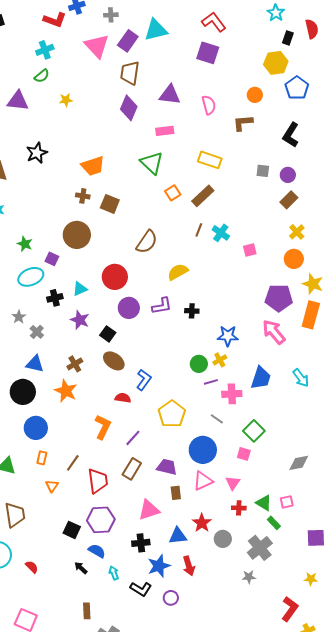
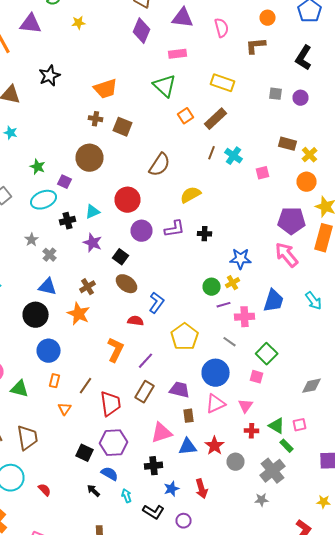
brown rectangle: (289, 200) -> (288, 144), moved, turned 60
blue triangle: (178, 536) -> (188, 447), moved
blue star: (159, 566) -> (172, 489), size x0.7

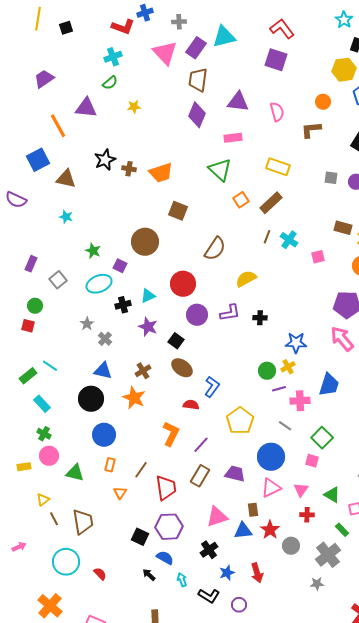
brown cross: (96, 119) -> (129, 169), moved
brown rectangle: (188, 416) -> (253, 510), moved
green triangle: (276, 426) -> (332, 495), moved
black cross: (154, 466) -> (209, 550), turned -30

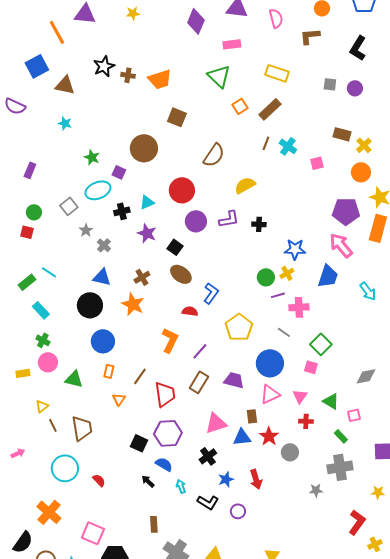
gray square: (58, 280) -> (69, 206), moved
blue trapezoid: (329, 385) -> (328, 276), moved
gray cross: (328, 555) -> (340, 467), moved, turned 30

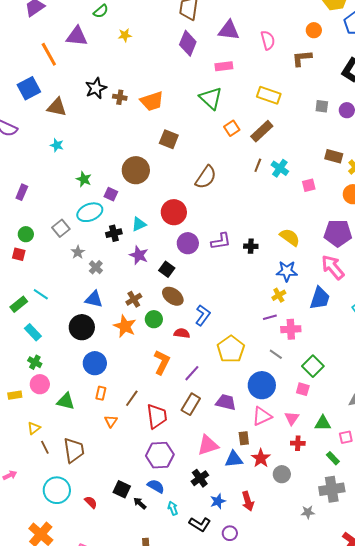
yellow semicircle: (245, 185) -> (290, 237), moved, turned 65
green circle: (266, 277) -> (154, 319), moved
green triangle: (331, 401) -> (323, 423), turned -30
black square: (139, 443) -> (122, 489), moved

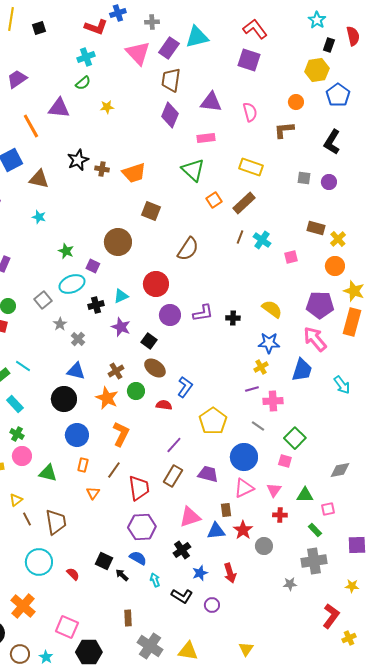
orange L-shape: (162, 362) -> (121, 434), moved

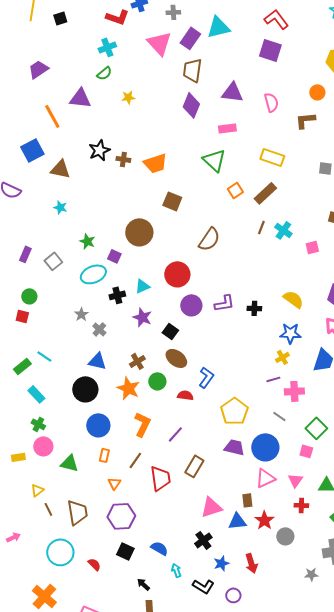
gray square: (43, 300) -> (53, 261), moved
purple line: (174, 445) -> (175, 434), moved
purple trapezoid: (208, 474) -> (234, 447), moved
purple hexagon: (142, 527) -> (121, 516), moved
black arrow: (122, 575) -> (143, 584), moved

